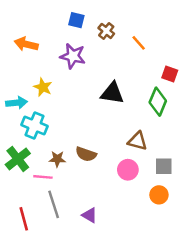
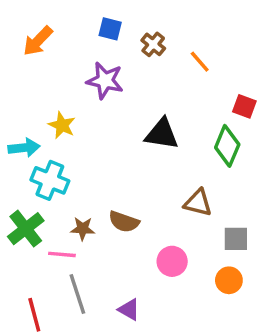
orange arrow: (26, 44) -> (38, 41), moved, turned -60
pink circle: (128, 170) -> (172, 261), moved

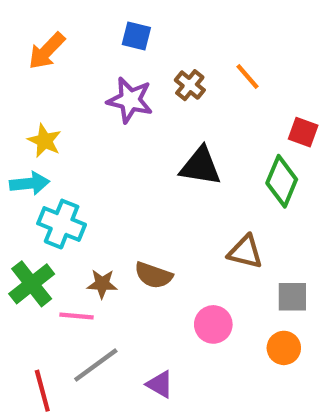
brown cross: (153, 44) -> (190, 85), moved
yellow star: (62, 125) -> (44, 141), moved
gray line: (77, 294) -> (96, 365), turned 72

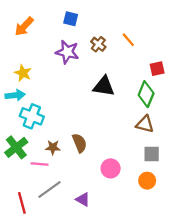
red square: (303, 132) -> (157, 69), turned -32
brown triangle: (245, 252) -> (145, 124), moved
brown semicircle: (153, 275) -> (79, 143), turned -132

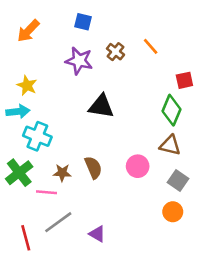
black triangle: (104, 86) -> (101, 106), moved
gray square: (152, 154) -> (178, 181), turned 35
pink circle: (111, 168) -> (138, 166), moved

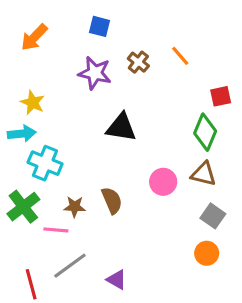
pink circle: (138, 166) -> (163, 182), moved

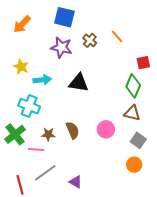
blue square: (99, 26) -> (64, 17), size x1.5
cyan arrow: (22, 134) -> (42, 80), moved
pink circle: (163, 182) -> (106, 129), moved

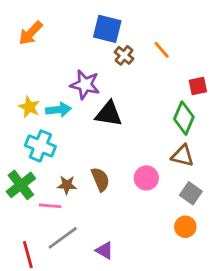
blue square: (64, 17) -> (107, 29), moved
purple star: (61, 47) -> (85, 85), moved
yellow star: (21, 67) -> (29, 107), moved

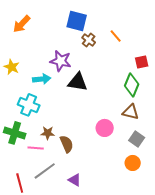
yellow star: (29, 107) -> (12, 67), moved
brown semicircle: (100, 179) -> (67, 144), moved
green cross: (21, 185) -> (15, 133), turned -35

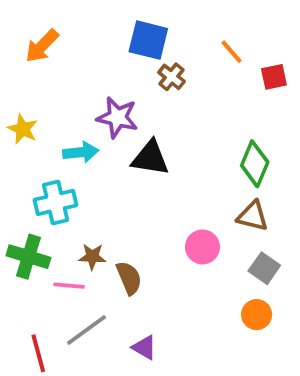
orange line: (116, 36) -> (231, 52), moved
red square: (142, 62) -> (274, 77), moved
cyan cross: (29, 105) -> (56, 202), turned -35

